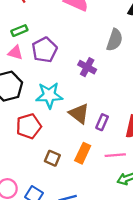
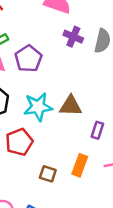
purple cross: (87, 67) -> (73, 37), moved
brown triangle: (79, 113) -> (71, 106), moved, turned -30

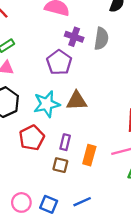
purple pentagon: (28, 59) -> (59, 62), moved
purple rectangle: (97, 130) -> (65, 142), moved

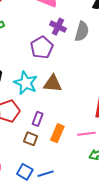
cyan star: (47, 104) -> (26, 83), turned 30
blue square: (49, 204) -> (25, 172), moved

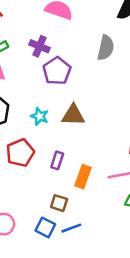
purple cross: (58, 27) -> (39, 46), moved
cyan star: (26, 83) -> (40, 116), size x0.6
brown square: (31, 139) -> (59, 203), moved

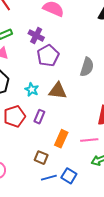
gray semicircle: (106, 48) -> (87, 67), moved
purple rectangle: (57, 160) -> (39, 117), moved
blue square: (45, 227) -> (69, 176), moved

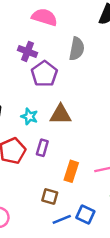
gray semicircle: (87, 67) -> (77, 49), moved

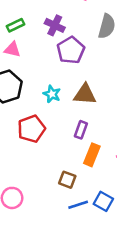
purple rectangle: (42, 148) -> (81, 130), moved

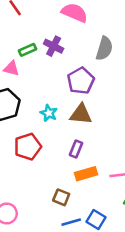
green rectangle: (15, 25) -> (27, 50), moved
purple pentagon: (71, 50) -> (81, 81), moved
orange rectangle: (92, 155) -> (86, 174), turned 50

